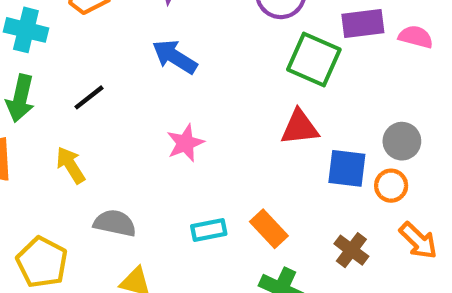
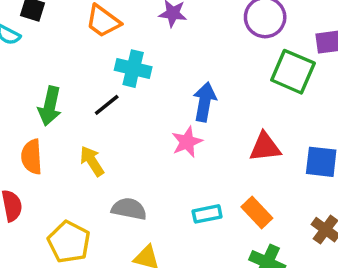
cyan cross: (26, 30) -> (133, 69), moved
blue arrow: (175, 57) -> (205, 102), moved, turned 69
red triangle: (300, 127) -> (265, 147), moved

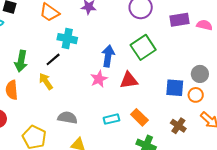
green square: (293, 72) -> (143, 47), moved, turned 35
red triangle: (265, 147) -> (129, 80), moved
yellow arrow: (92, 161) -> (46, 81), moved

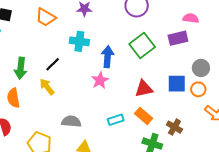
purple rectangle: (179, 20) -> (178, 38), moved
pink semicircle: (204, 25) -> (191, 18), moved
cyan cross: (67, 39) -> (79, 41), moved
red triangle: (129, 80) -> (144, 89), moved
brown cross: (178, 126) -> (174, 127), moved

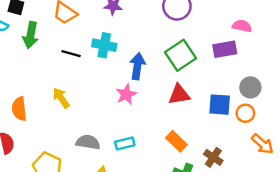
black line: (53, 64) -> (71, 54), moved, turned 56
green arrow: (21, 68) -> (31, 35), moved
red triangle: (144, 89) -> (179, 95), moved
cyan rectangle: (116, 120) -> (125, 144), moved

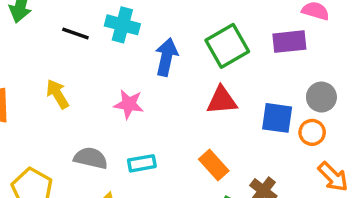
pink star: (126, 94) -> (129, 104), moved, turned 30

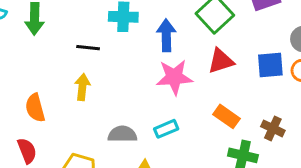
black line: (75, 34) -> (88, 48), moved
yellow arrow: (57, 94) -> (82, 87), turned 50
pink star: (129, 104) -> (174, 77), moved, size x1.4

